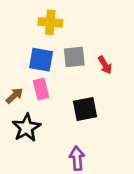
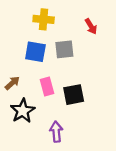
red arrow: (105, 65) -> (91, 26), moved
pink rectangle: (41, 89) -> (47, 86), moved
purple arrow: (77, 158) -> (56, 132), moved

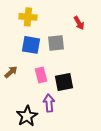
yellow cross: (44, 19) -> (28, 17), moved
black star: (23, 111) -> (27, 116), moved
purple arrow: (56, 132) -> (49, 103), moved

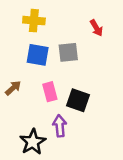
black square: (64, 82) -> (78, 100), turned 30

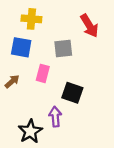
red arrow: (96, 28) -> (89, 26), size x1.5
blue square: (38, 55) -> (21, 47), moved
pink rectangle: (50, 92) -> (43, 73), moved, turned 30

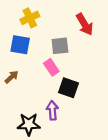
yellow cross: (31, 19) -> (30, 18), turned -30
pink rectangle: (43, 73) -> (51, 67), moved, turned -49
black star: (30, 131) -> (29, 124), turned 30

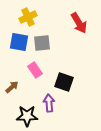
gray square: (60, 46) -> (42, 43), moved
pink rectangle: (51, 67) -> (35, 70), moved
brown arrow: (12, 77) -> (12, 87), moved

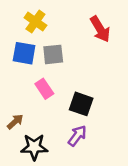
yellow cross: (28, 17) -> (35, 22), turned -30
brown arrow: (12, 87) -> (15, 122), moved
purple arrow: (49, 103) -> (77, 136), moved, turned 42

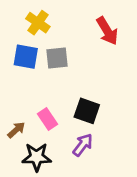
pink rectangle: (44, 89) -> (47, 119), moved

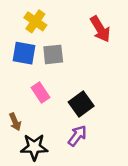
black square: (87, 111) -> (81, 104), turned 35
pink rectangle: (47, 119) -> (41, 93), moved
brown arrow: (16, 130) -> (15, 122), turned 108

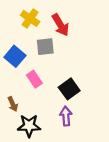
red arrow: (100, 29) -> (60, 25), moved
blue square: (24, 53) -> (15, 56), moved, turned 30
purple arrow: (77, 136) -> (66, 116), turned -42

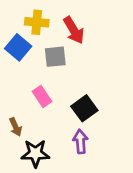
yellow cross: (30, 18) -> (37, 22), turned -30
blue square: (15, 56) -> (18, 47), moved

